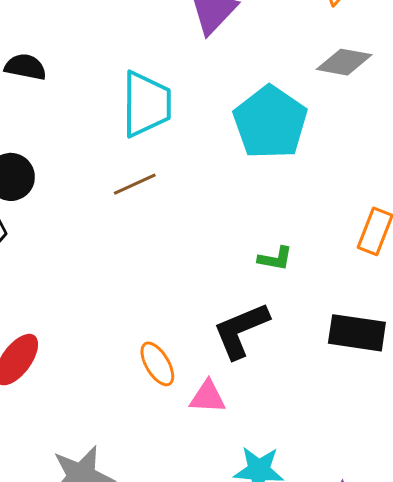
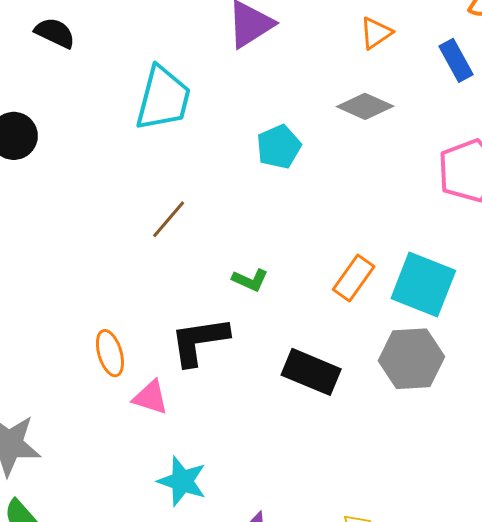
cyan pentagon: (270, 122) -> (279, 147), size x0.6
brown line: (135, 184) -> (169, 219), moved, turned -39

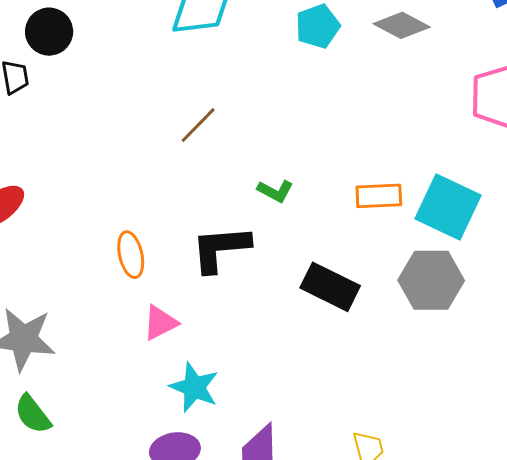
cyan pentagon: (279, 147) -> (318, 26), moved
orange rectangle: (354, 278) -> (379, 196), turned 48
pink triangle: (151, 397) -> (160, 323), moved, turned -48

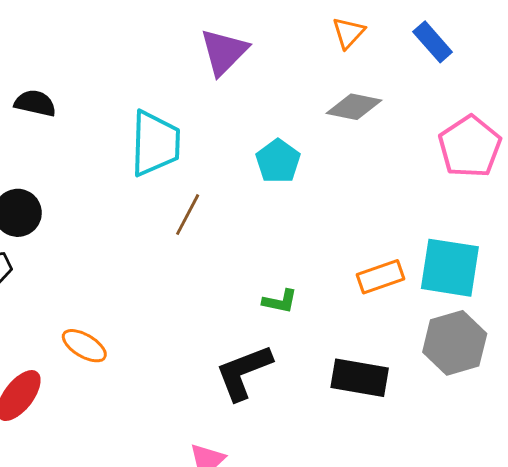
cyan pentagon: (318, 26) -> (278, 161), moved
brown line: (198, 125) -> (188, 215), moved
orange ellipse: (131, 255) -> (84, 346), moved, turned -30

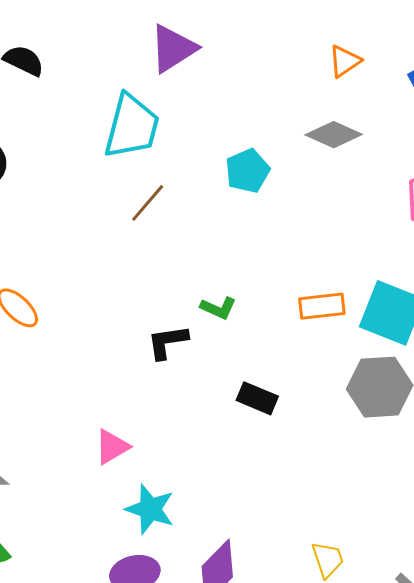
purple triangle: (224, 52) -> (173, 48), moved
black L-shape: (244, 372) -> (168, 342), moved, size x0.7
black rectangle: (360, 378) -> (257, 398), moved, size x0.7

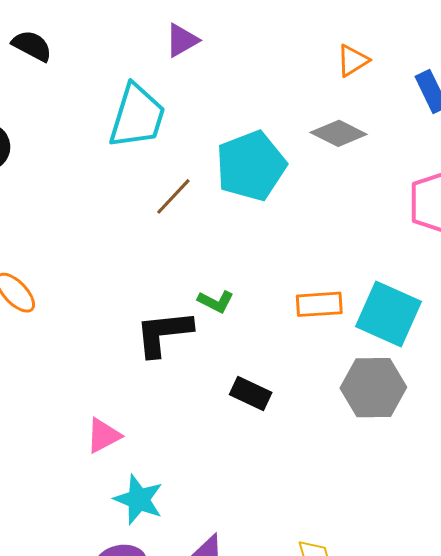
purple triangle: (173, 48) -> (182, 40), size x0.7
cyan pentagon: (247, 171) -> (251, 166), size x1.6
brown line: (148, 203) -> (173, 196), moved
black L-shape: (168, 342) -> (163, 333), size x1.4

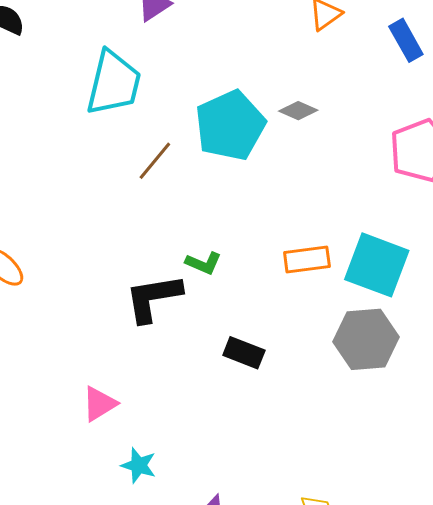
gray diamond: (339, 133) -> (298, 111), moved, size x0.7
cyan star: (139, 499) -> (139, 465), size x0.7

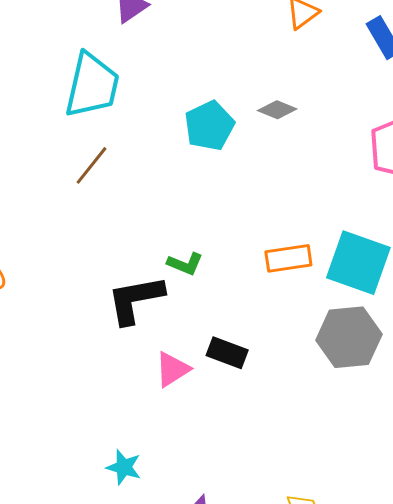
cyan pentagon: (230, 125) -> (209, 126), size x0.7
brown line: (155, 161) -> (91, 165), moved
pink triangle: (99, 404) -> (172, 369), moved

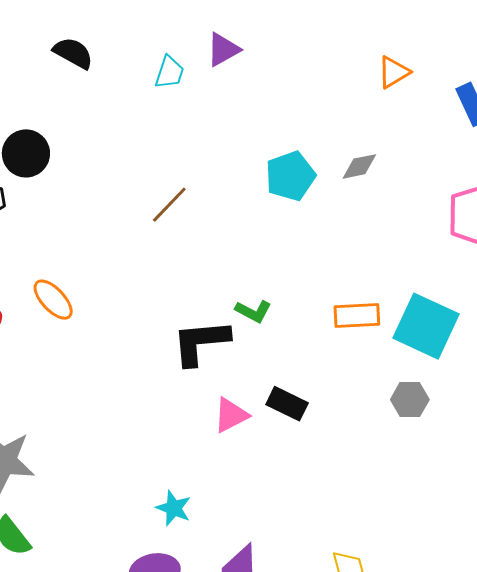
cyan trapezoid: (92, 85) -> (169, 72), moved, size x0.5
gray diamond: (277, 110) -> (359, 166), turned -39
gray hexagon: (349, 337) -> (410, 400), size x0.6

